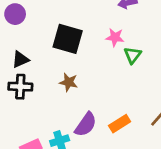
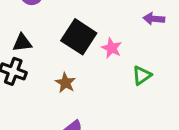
pink star: (115, 37) -> (112, 48), moved

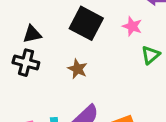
pink star: (112, 48) -> (132, 26), moved

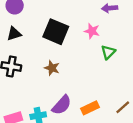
black triangle: (32, 34) -> (14, 34), moved

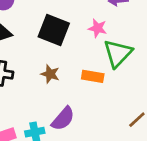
green triangle: (108, 52) -> (118, 53), size x1.6
orange rectangle: (90, 108) -> (93, 76), moved, turned 36

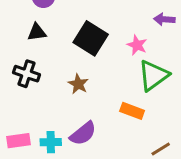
orange rectangle: (93, 76) -> (132, 111), moved

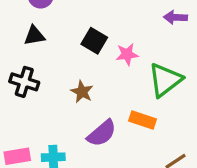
black square: (91, 38) -> (94, 41), size x0.7
pink star: (137, 45) -> (127, 54), moved, turned -30
purple semicircle: (83, 133) -> (102, 133), moved

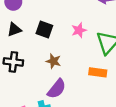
black square: (94, 41) -> (44, 30), moved
purple semicircle: (102, 133) -> (57, 89), moved

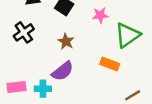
black cross: (13, 62) -> (24, 32), turned 36

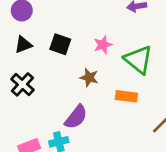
green triangle: (127, 35) -> (138, 60), turned -32
brown star: (66, 41) -> (89, 77), moved

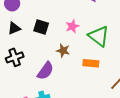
black cross: (22, 84) -> (15, 57), turned 30
purple semicircle: (76, 117) -> (45, 71), moved

